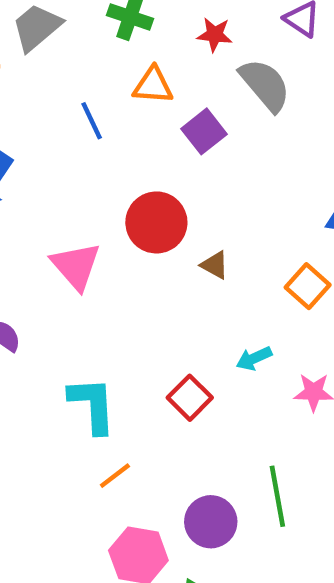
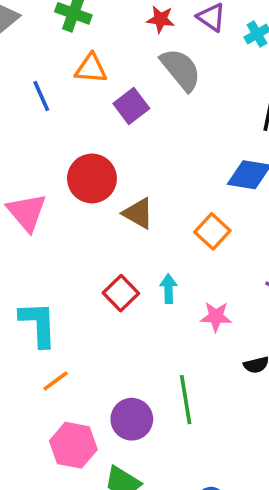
red star: (215, 35) -> (161, 19), moved
brown triangle: (215, 265) -> (138, 213), size x1.4
cyan arrow: (254, 358) -> (168, 289), turned 112
red square: (190, 398) -> (121, 293), moved

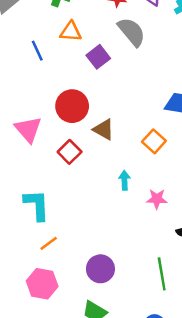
red square: (121, 293) -> (70, 152), moved
green line: (186, 400) -> (162, 274), moved
pink hexagon: (73, 445) -> (42, 284), moved

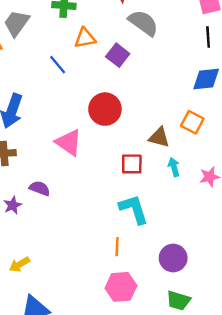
brown triangle: (104, 129) -> (159, 137), moved
red square: (70, 152) -> (132, 164), moved, turned -30
cyan L-shape: (37, 205) -> (134, 209), moved
orange line: (49, 243) -> (117, 247), turned -36

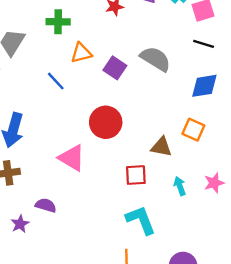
gray semicircle: (143, 23) -> (156, 59), moved
black line: (208, 37) -> (204, 44), turned -66
cyan arrow: (174, 167) -> (180, 186), moved

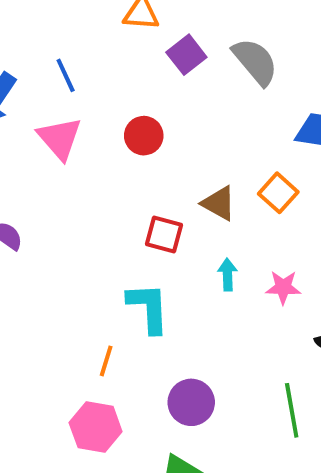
blue line: (56, 81) -> (66, 75), moved
red circle: (106, 122) -> (144, 136), size x0.7
pink triangle: (72, 158) -> (60, 138), moved

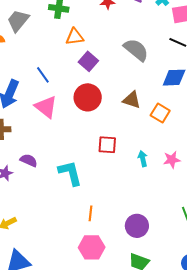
purple square: (186, 55) -> (88, 61), moved
red circle: (144, 136) -> (88, 97), size x1.4
brown triangle: (219, 203) -> (132, 100), moved
cyan L-shape: (148, 308) -> (70, 173), moved

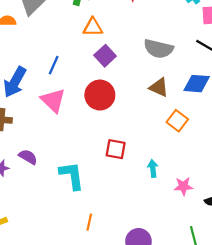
gray semicircle: (136, 50) -> (158, 49), turned 148
blue line: (43, 75) -> (54, 65), turned 54
brown triangle: (132, 100) -> (159, 87), moved
pink star: (172, 160) -> (183, 186), moved

